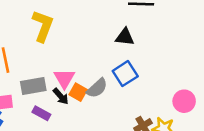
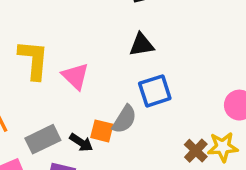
blue square: (125, 74) -> (155, 91), turned 30
pink triangle: (64, 78) -> (75, 76), moved

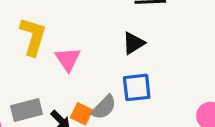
black triangle: (142, 45) -> (133, 43), turned -35

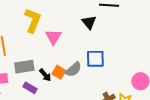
black triangle: (133, 43) -> (89, 22), moved, turned -42

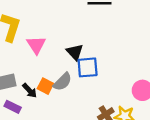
black triangle: (89, 22) -> (75, 52), moved

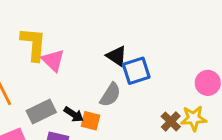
pink triangle: (36, 45) -> (53, 60), moved
orange square: (45, 86) -> (91, 121), moved

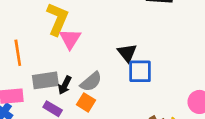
gray semicircle: (110, 95) -> (91, 82), moved
black arrow: (74, 114) -> (65, 85), moved, turned 66

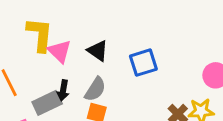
black triangle: (127, 53) -> (98, 51), moved
black arrow: (65, 85) -> (63, 90), moved

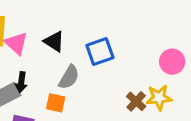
gray semicircle: (95, 89) -> (69, 77), moved

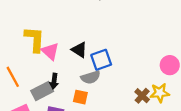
blue square: (100, 51) -> (101, 60), moved
gray semicircle: (69, 77) -> (91, 77), turned 42

